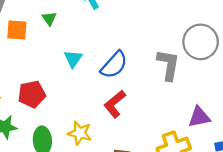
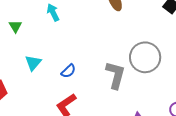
blue semicircle: (114, 65) -> (68, 71), size x0.6

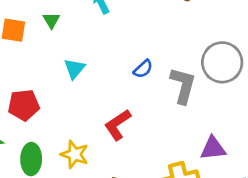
blue semicircle: (68, 71) -> (143, 69), moved

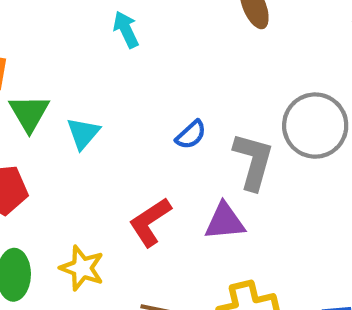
green triangle: (51, 20) -> (29, 113), moved, size x1.5
purple triangle: (213, 148) -> (225, 221), moved

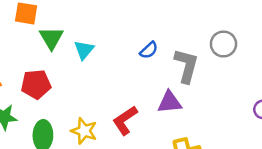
gray circle: (315, 126) -> (223, 44), size x0.7
red L-shape: (150, 222) -> (125, 120), moved

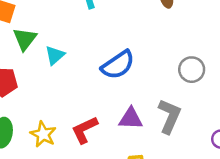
blue semicircle: (149, 50) -> (118, 65), size x1.8
gray L-shape: (186, 66) -> (169, 116), moved

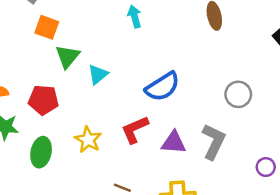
red L-shape: (85, 130) -> (135, 129), moved
yellow star: (43, 134) -> (88, 140), moved

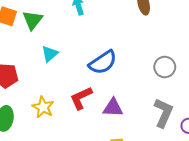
green triangle: (67, 56) -> (33, 20), moved
gray L-shape: (214, 142) -> (163, 113), moved

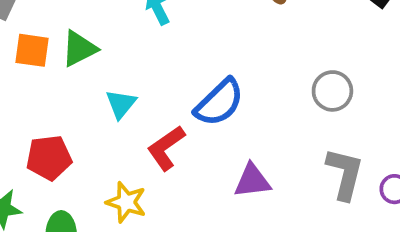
green triangle: (33, 20) -> (79, 49), turned 35
red L-shape: (81, 98) -> (166, 148), moved

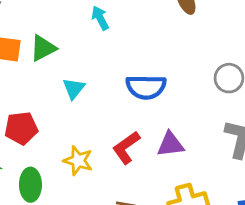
blue semicircle: (219, 102) -> (146, 87), turned 45
red L-shape: (166, 148) -> (126, 148), moved

